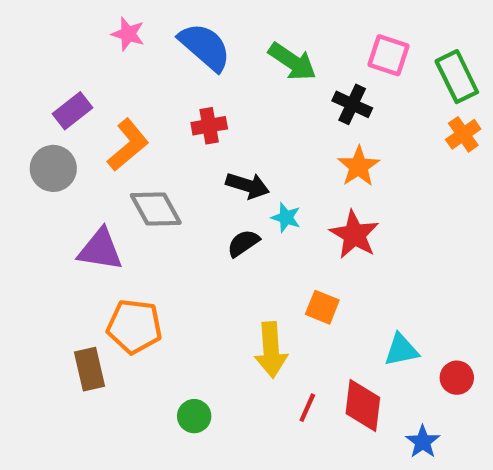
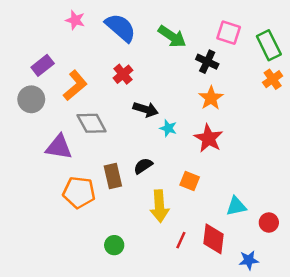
red cross: (209, 126) -> (123, 74), turned -30
black semicircle: (243, 243) -> (143, 166), moved
brown rectangle: (90, 369) -> (113, 176), moved
blue star: (423, 442) -> (249, 260), turned 30

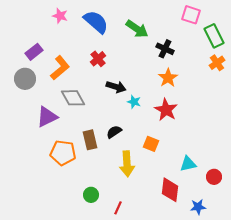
pink square: (229, 33) -> (191, 15), moved
purple triangle: (59, 147) -> (47, 117), turned -35
red line: (181, 240) -> (118, 208), moved

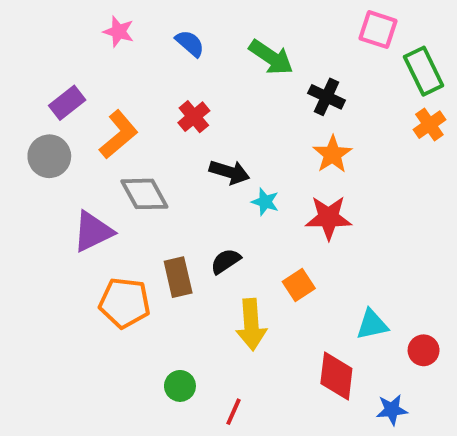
blue semicircle: (96, 22) -> (190, 43), size x0.6
red star: (166, 110) -> (328, 218), turned -30
orange square: (151, 144) -> (299, 285), turned 35

